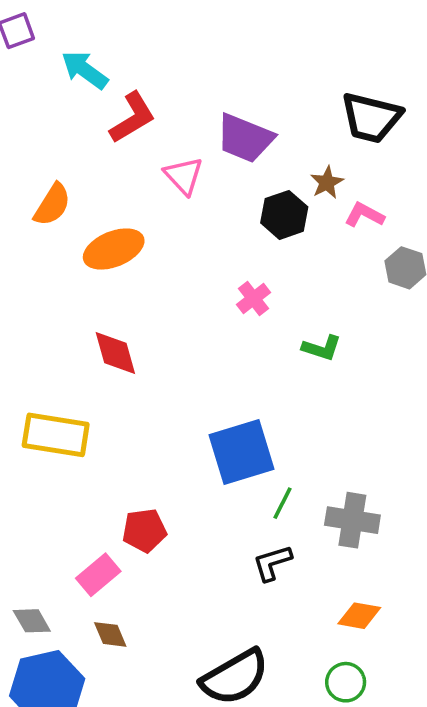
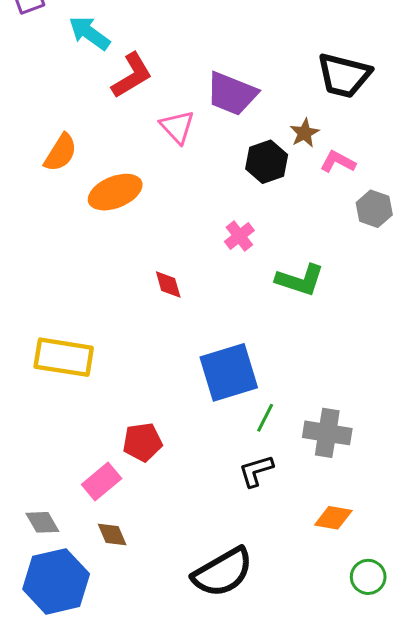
green L-shape: (322, 348) -> (300, 280), size x1.4
red diamond: (115, 353) -> (168, 284), moved, size x0.7
green circle: (346, 682) -> (368, 577), moved

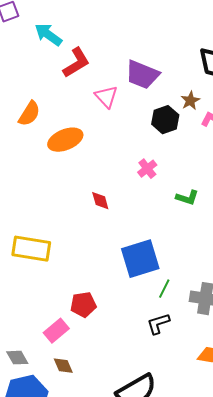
green L-shape: (300, 280) -> (187, 198), size x0.7

